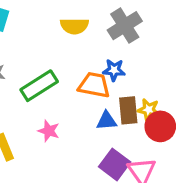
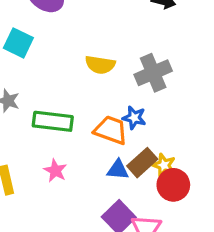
green rectangle: (39, 86) -> (53, 121), turned 30
brown rectangle: (128, 110) -> (142, 163), turned 44

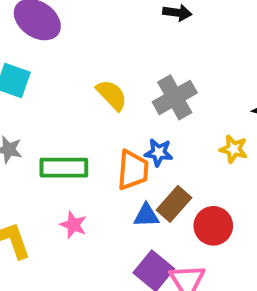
yellow semicircle: (100, 65) -> (112, 95), turned -136
orange trapezoid: (111, 130) -> (133, 170), turned 81
yellow star: (164, 165) -> (234, 149), moved

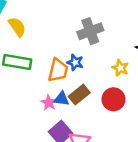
yellow semicircle: (112, 95) -> (17, 27), moved
pink star: (73, 225) -> (49, 103), moved
red circle: (213, 226) -> (113, 99), moved

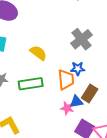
yellow semicircle: (17, 27) -> (38, 53), moved

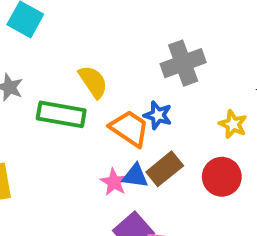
yellow semicircle: (38, 53) -> (93, 82), moved
orange trapezoid: (66, 80) -> (129, 128), turned -70

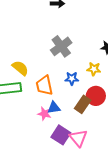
blue star: (158, 115) -> (72, 78), moved
orange trapezoid: (129, 128) -> (44, 85), turned -120
brown rectangle: (165, 169) -> (83, 104), moved

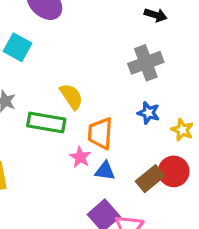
gray cross: (61, 46) -> (146, 63), moved
blue star: (72, 78) -> (148, 113), moved
pink star: (44, 114) -> (80, 157), moved

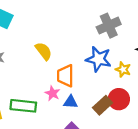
gray cross: (146, 63) -> (109, 26), moved
blue star: (148, 113) -> (98, 59), size x1.6
green rectangle: (46, 122) -> (23, 106), moved

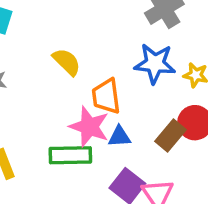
pink star: (53, 93) -> (89, 127), size x1.6
green rectangle: (23, 106) -> (70, 155), moved

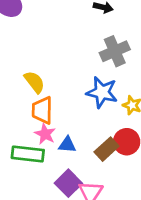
orange trapezoid: (106, 96) -> (42, 110), moved
pink star: (89, 127) -> (45, 134), size x0.7

